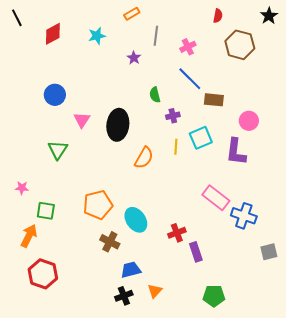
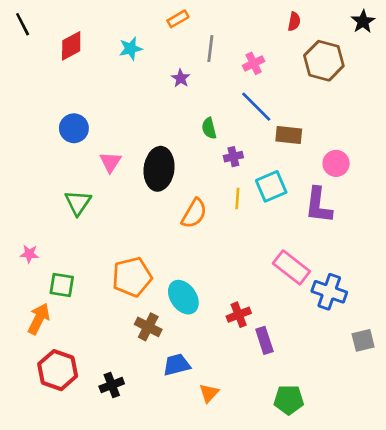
black cross: (124, 296) -> (112, 385), moved

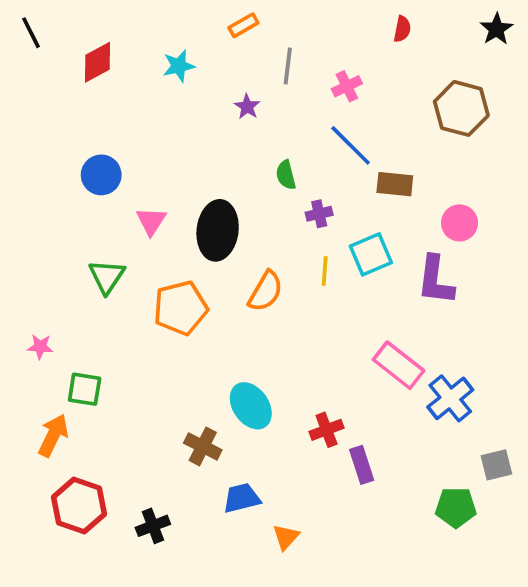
brown hexagon: (324, 61) -> (461, 108), moved
orange pentagon: (132, 277) -> (181, 308), moved
blue cross: (329, 292) -> (450, 398), turned 32
green pentagon: (289, 400) -> (456, 507), moved

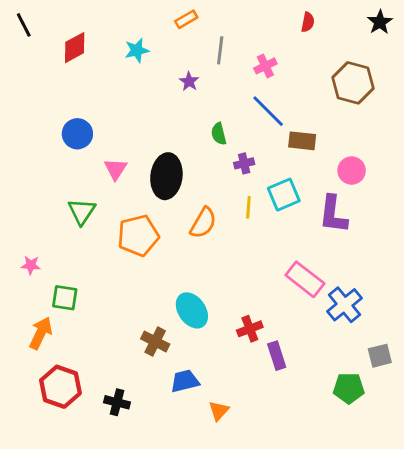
black cross: (153, 526) -> (117, 402), turned 35

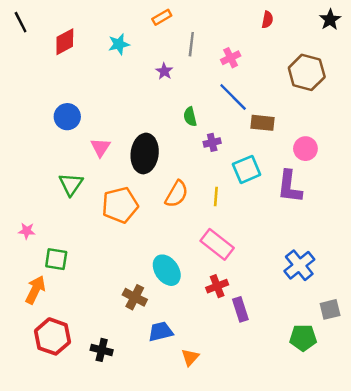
yellow line: (248, 207) -> (216, 196), moved
pink rectangle: (305, 279) -> (217, 244), moved

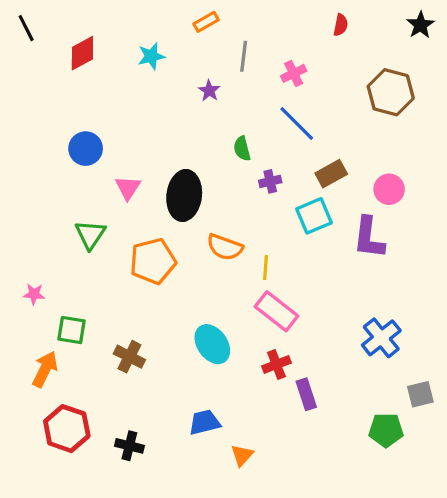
brown rectangle: (263, 123) -> (331, 174), moved, turned -35
orange semicircle: (177, 194) -> (225, 247), turned 80
yellow line: (216, 196) -> (266, 267), moved
brown cross: (135, 297) -> (129, 357), moved

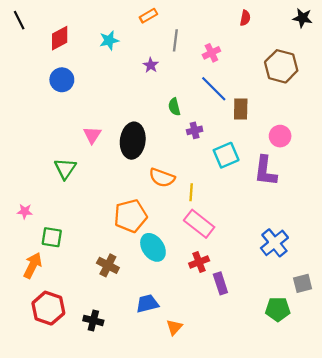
black star: (420, 25) -> (303, 18), turned -30
blue circle: (86, 149) -> (62, 80), moved
brown rectangle: (331, 174) -> (241, 109), moved, turned -60
orange pentagon: (153, 261) -> (130, 216), moved
brown cross: (129, 357) -> (108, 265), moved

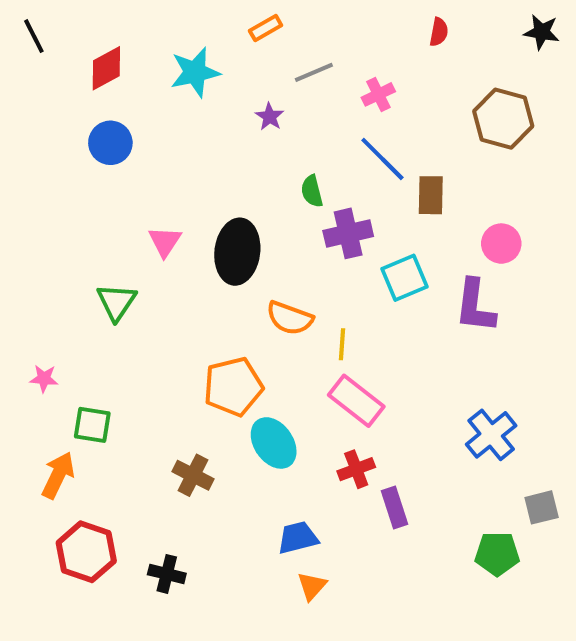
cyan star: (109, 40) -> (195, 72), size x1.4
gray line: (175, 40) -> (314, 72), turned 60
purple cross: (195, 130) -> (348, 233), size x1.6
blue trapezoid: (147, 304) -> (298, 538), moved

